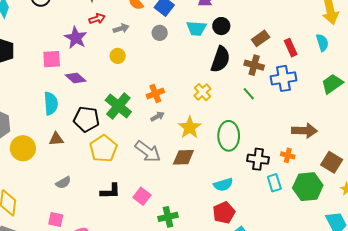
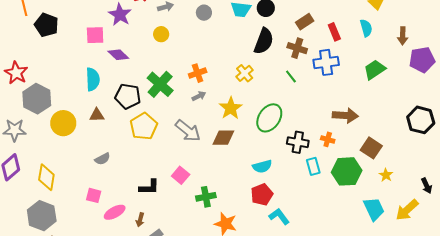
green ellipse: (229, 136) -> (269, 118), turned 32
black L-shape: (110, 191) -> (149, 187), moved

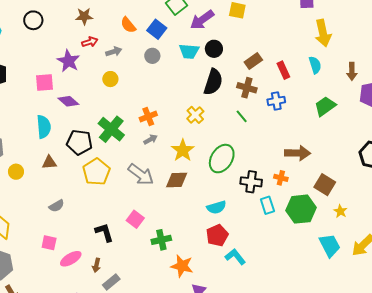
blue cross: (326, 62) -> (276, 101), size x0.7
yellow circle: (63, 123) -> (16, 172), size x0.6
black L-shape: (149, 187) -> (104, 232), turned -105

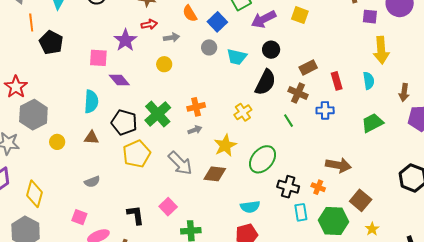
cyan trapezoid: (189, 51) -> (237, 57), moved

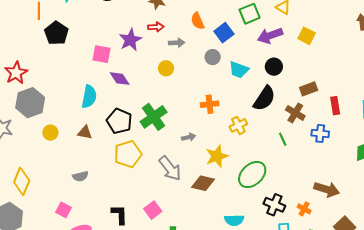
orange cross: (196, 107) -> (210, 104), moved

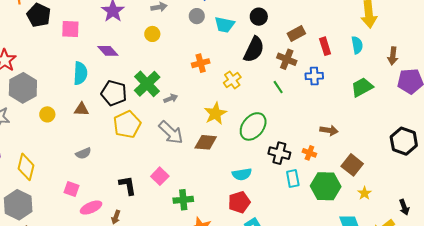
pink square: (101, 54) -> (70, 29), moved
gray arrow: (189, 137) -> (171, 98), moved
brown arrow: (327, 189) -> (329, 130), size x0.7

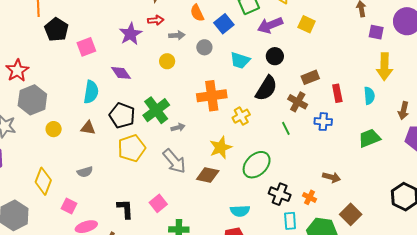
gray circle: (197, 16) -> (204, 47), moved
pink square: (70, 29) -> (86, 47), turned -30
orange cross: (201, 63) -> (212, 96), size x1.6
yellow diamond: (26, 167) -> (43, 181), moved

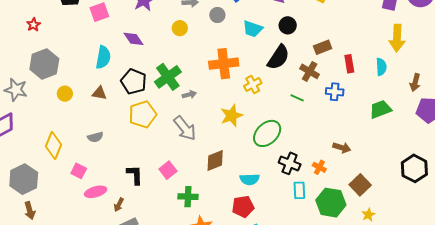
red star: (17, 70) -> (33, 25), moved, size x0.6
green line: (286, 128) -> (297, 98), turned -40
brown diamond: (208, 175) -> (215, 161), moved, turned -35

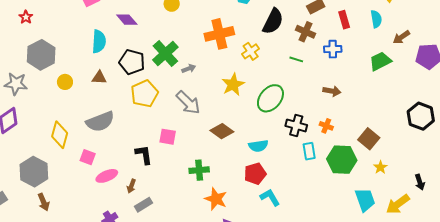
brown arrow: (415, 82) -> (401, 37), moved, turned 48
gray semicircle: (95, 137) -> (100, 122), size x1.8
brown arrow: (342, 148) -> (332, 91), moved
brown diamond: (215, 161) -> (222, 131), turned 65
pink square: (168, 170) -> (168, 137), moved, turned -36

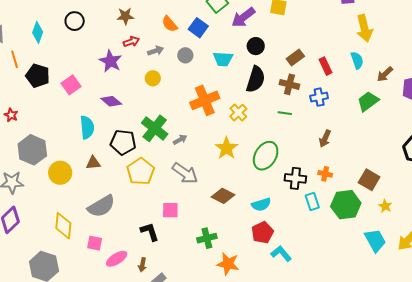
yellow circle: (65, 82) -> (60, 173), size x1.5
brown arrow: (332, 91) -> (325, 139), turned 114

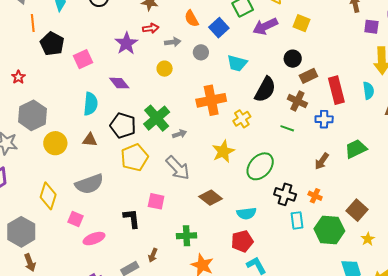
black circle: (256, 46) -> (293, 59), moved
red rectangle: (326, 66) -> (336, 90), size x1.5
green trapezoid: (368, 101) -> (356, 149), moved
brown arrow: (142, 265) -> (153, 255), moved

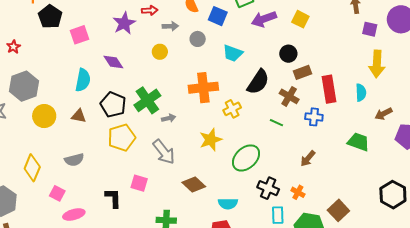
blue square: (219, 28) -> (218, 16), turned -30
green trapezoid: (356, 149) -> (358, 142), moved, turned 40
gray semicircle: (89, 184) -> (74, 160), size x0.7

